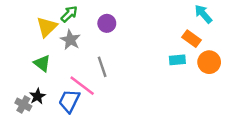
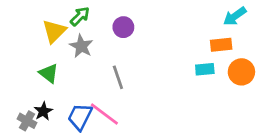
cyan arrow: (203, 14) -> (235, 16), turned -84
orange rectangle: (192, 39) -> (221, 45), turned -42
pink line: (82, 86) -> (104, 114), moved

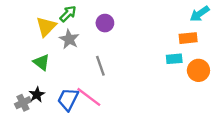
orange circle: (241, 72) -> (198, 70), moved
gray cross: (27, 121) -> (23, 103), turned 35

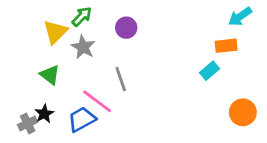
cyan rectangle: (174, 59) -> (210, 71), turned -35
orange circle: (198, 70) -> (243, 112), moved
pink line: (89, 97) -> (97, 101), moved
blue trapezoid: (68, 99) -> (82, 119), turned 35

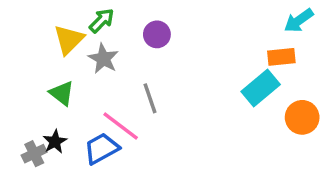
cyan rectangle: (210, 71) -> (261, 88), size x1.5
orange circle: (243, 112) -> (302, 117), moved

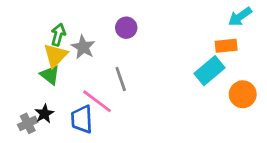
green arrow: (102, 21) -> (58, 35), moved, turned -30
yellow triangle: (69, 40) -> (55, 55), moved
blue trapezoid: (102, 148) -> (82, 119), turned -64

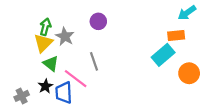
green triangle: (50, 75) -> (51, 64), moved
black star: (44, 114) -> (45, 86), moved

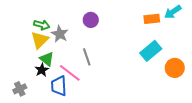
green arrow: (45, 27) -> (42, 25), turned 91
orange rectangle: (176, 35) -> (152, 19), moved
black star: (45, 86) -> (42, 70), moved

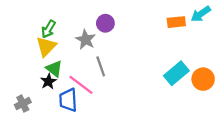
green arrow: (42, 25) -> (48, 29), turned 105
gray star: (60, 34) -> (86, 40), moved
cyan rectangle: (151, 51) -> (176, 73), moved

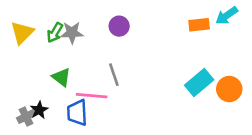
gray star: (86, 40) -> (72, 33), moved, turned -30
yellow triangle: (46, 47) -> (22, 33), moved
black star: (48, 81) -> (39, 110), moved
pink line: (81, 85) -> (92, 96), turned -32

